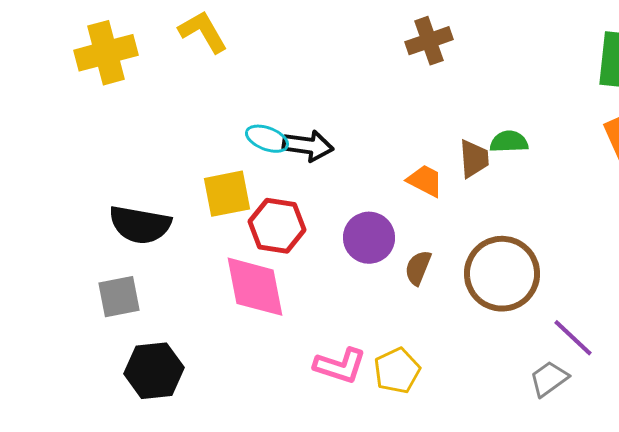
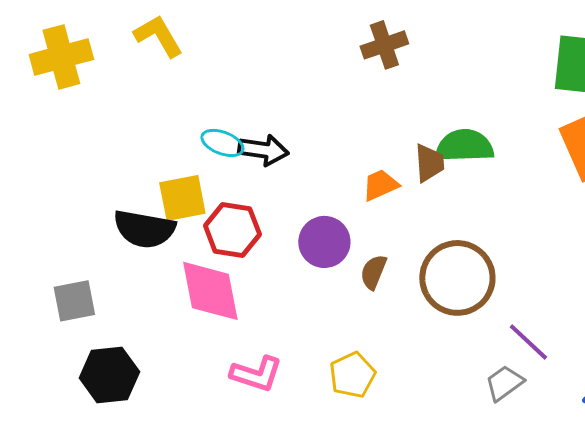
green semicircle: (509, 142) -> (464, 146), size x1.5
orange trapezoid: (425, 181) -> (380, 185), turned -51
black semicircle: (140, 225) -> (144, 229), moved
pink L-shape: (340, 366) -> (256, 374), moved

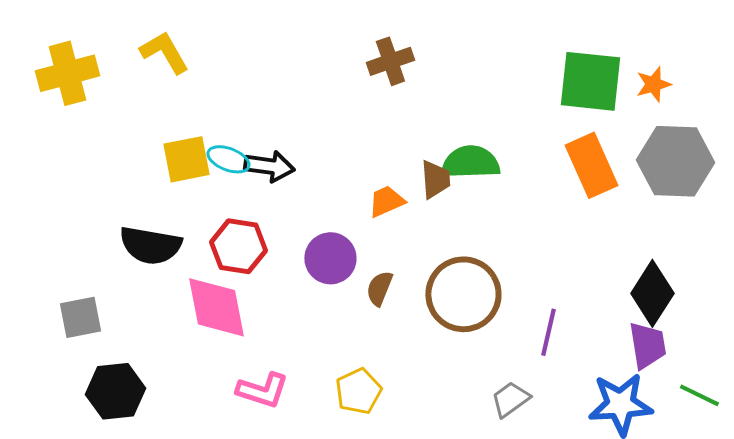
yellow square: (182, 198) -> (186, 159), moved
purple line: (528, 342) -> (548, 332), moved, turned 60

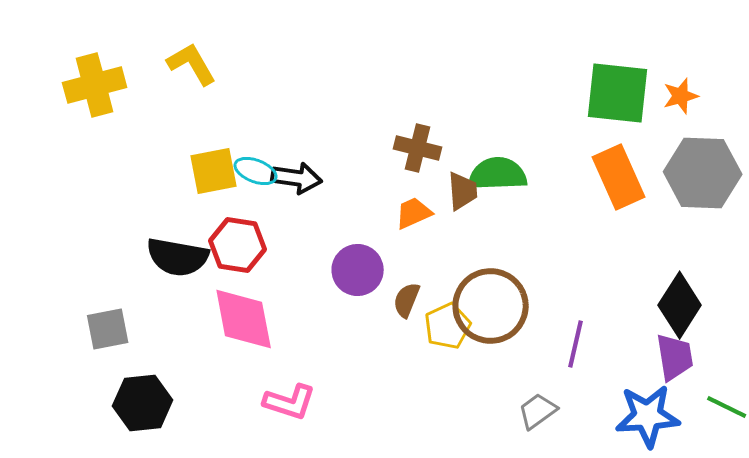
brown cross: (390, 61) -> (418, 148), moved, turned 33
red hexagon: (238, 246) -> (238, 245), moved
yellow pentagon: (358, 391) -> (448, 326), moved

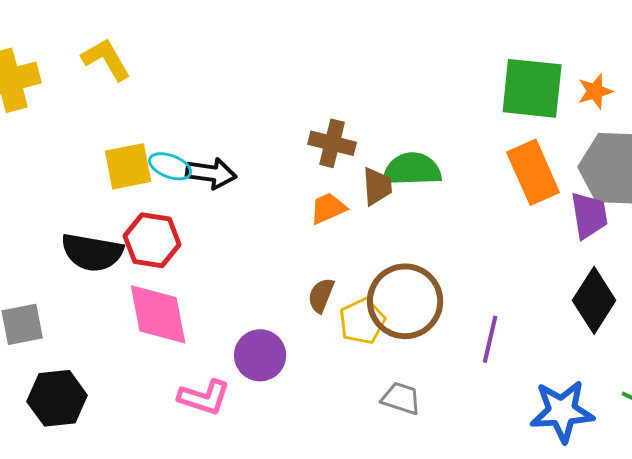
purple circle: (358, 270) -> (260, 355), moved
purple trapezoid: (675, 357) -> (589, 215), moved
gray trapezoid: (538, 411) -> (401, 398), moved, turned 54

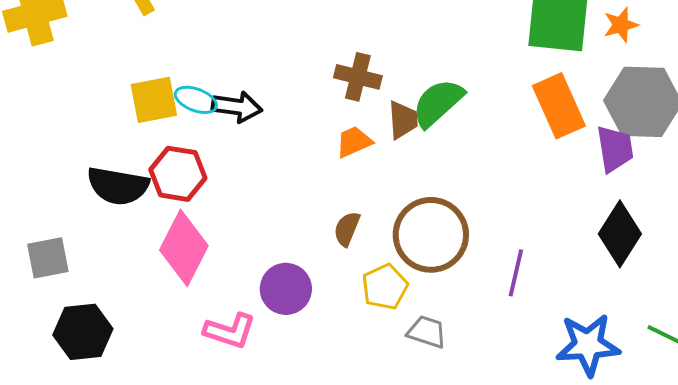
green semicircle: (412, 169) -> (438, 103), turned -40
pink diamond: (158, 314) -> (184, 248), turned 38
yellow pentagon: (362, 321) -> (385, 287), moved

